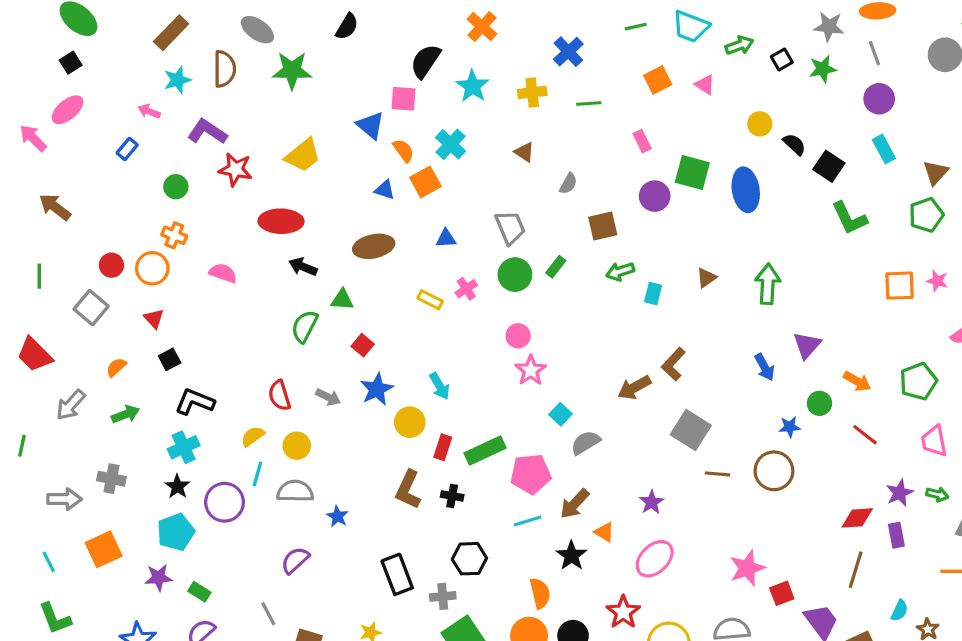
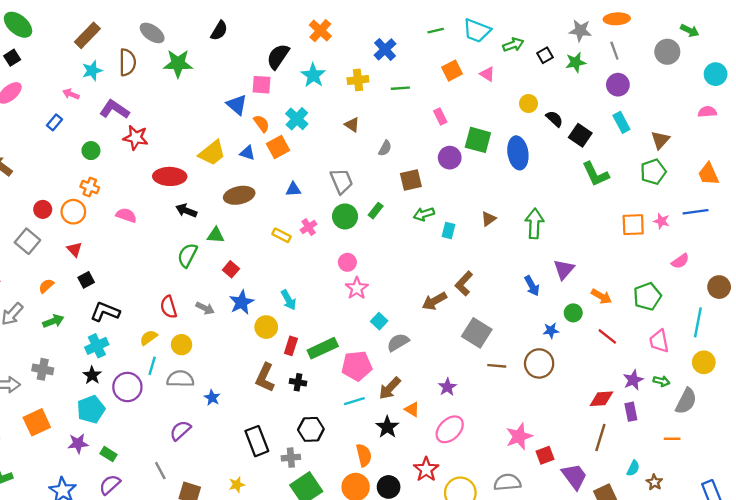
yellow trapezoid: (303, 155) -> (212, 153), moved

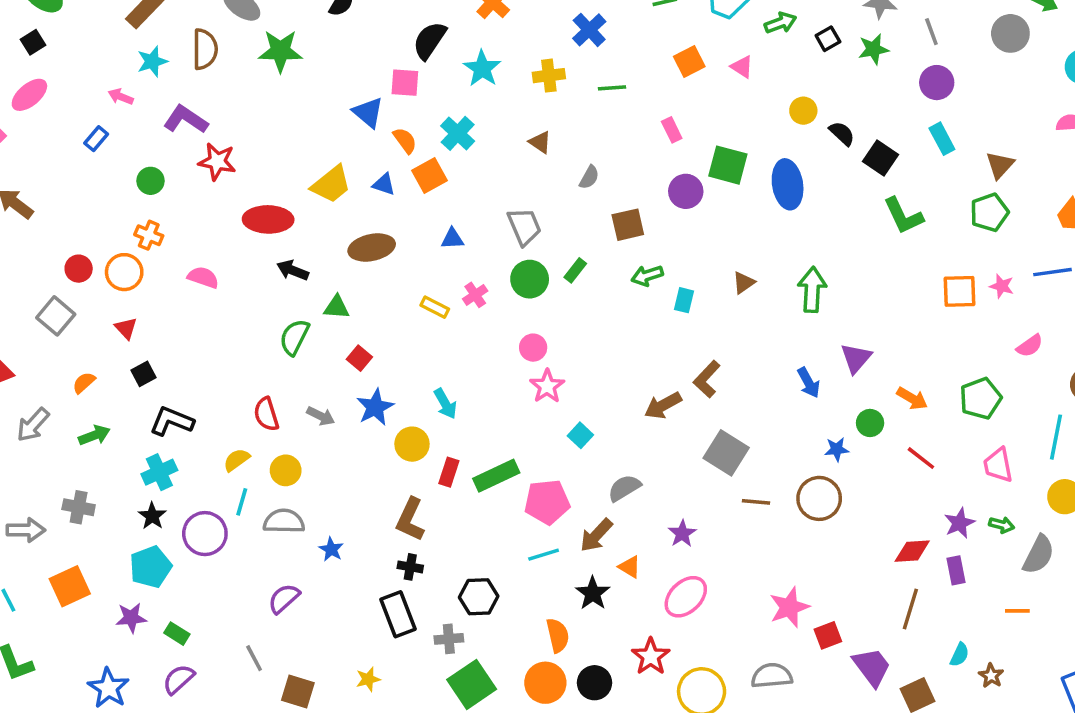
gray semicircle: (398, 342) -> (624, 488), moved
black cross: (298, 382) -> (410, 567), moved

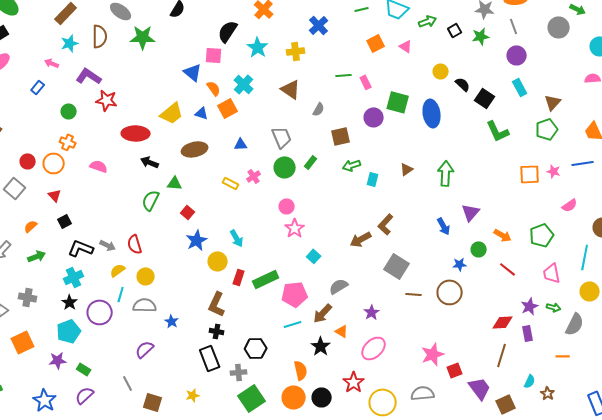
green line: (612, 88) -> (344, 75), moved
brown triangle: (540, 142) -> (291, 89), size x1.5
gray arrow: (321, 416) -> (108, 245), moved

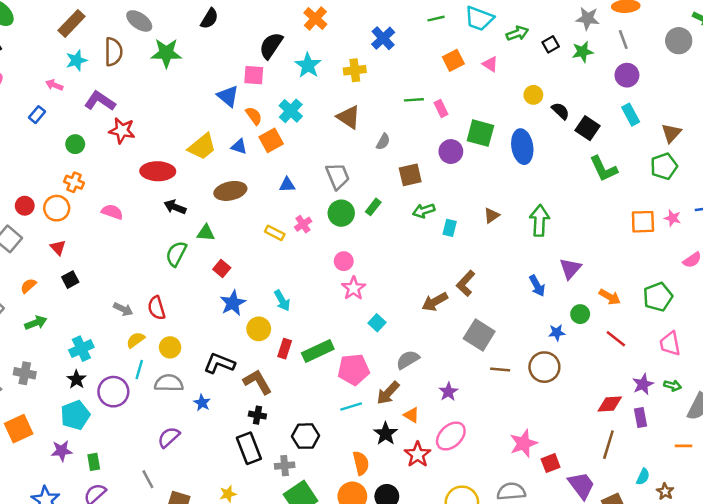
black L-shape: (81, 248) -> (219, 363), moved
brown L-shape: (217, 304) -> (257, 382), turned 125
green rectangle: (84, 369) -> (94, 462), turned 48
red star: (354, 382) -> (418, 454), moved

